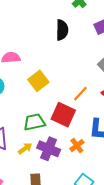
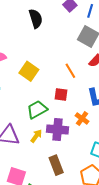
orange line: (80, 94) -> (70, 71), turned -56
red square: (63, 115) -> (61, 95), size x0.6

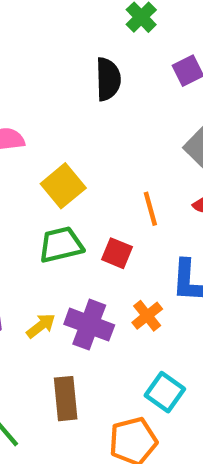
green trapezoid: (37, 110) -> (61, 245), moved

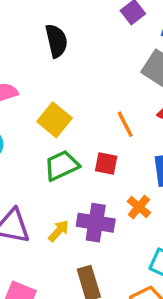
black semicircle: (108, 79) -> (56, 41), moved

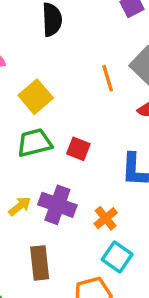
orange line: (125, 124) -> (108, 78), moved
orange cross: (139, 207) -> (106, 218), moved

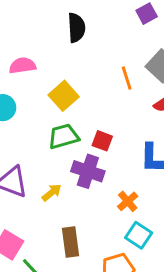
purple cross: (57, 205) -> (88, 171), moved

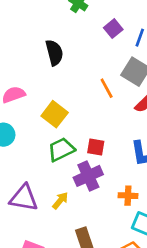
purple cross: (88, 171) -> (88, 176), turned -32
orange cross: (128, 201) -> (128, 196), turned -36

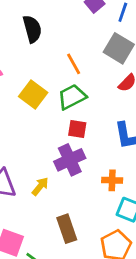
orange line: (107, 88) -> (74, 64), moved
green trapezoid: (61, 150) -> (72, 97), moved

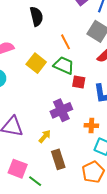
green trapezoid: (72, 97) -> (64, 65), turned 50
red square: (77, 129) -> (79, 82), moved
yellow arrow: (40, 186) -> (45, 136), moved

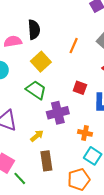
black semicircle: (36, 16) -> (34, 30), moved
orange line: (65, 42) -> (74, 46), turned 42
green trapezoid: (64, 65) -> (36, 90), moved

